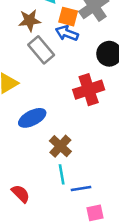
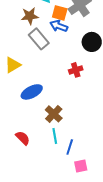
red cross: (89, 90) -> (76, 70), size x0.6
blue line: (81, 188) -> (70, 147), turned -63
red semicircle: (21, 194) -> (23, 138), moved

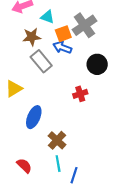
orange square: (60, 13) -> (63, 34), turned -35
blue ellipse: (32, 92) -> (34, 117), turned -40

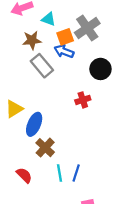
yellow triangle: (14, 89) -> (14, 109), moved
brown cross: (57, 140) -> (45, 148), moved
blue line: (74, 175) -> (76, 173), moved

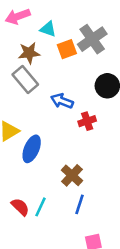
blue arrow: (64, 51) -> (62, 101), moved
gray rectangle: (42, 66) -> (25, 79), moved
brown cross: (45, 148) -> (72, 175), moved
cyan line: (60, 173) -> (40, 207), moved, turned 35

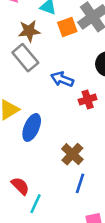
cyan line: (40, 207) -> (35, 204), moved

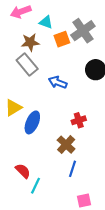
red cross: (88, 100) -> (79, 120), moved

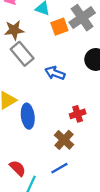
brown star: (30, 42) -> (14, 30), moved
blue ellipse: (32, 122) -> (28, 116), turned -30
blue line: (72, 169) -> (59, 168), moved, turned 42

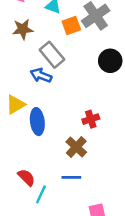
gray rectangle: (22, 54) -> (52, 55), moved
blue arrow: (55, 73) -> (41, 75), moved
blue line: (59, 168) -> (71, 177), turned 30

